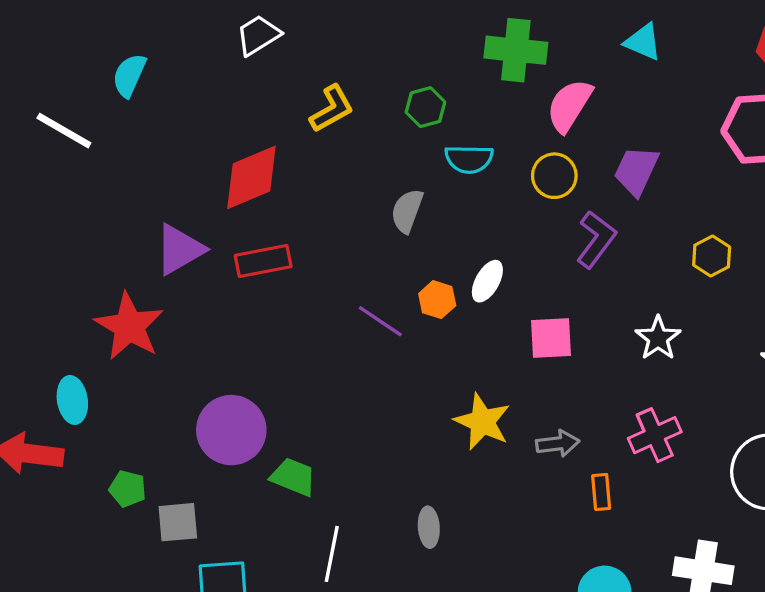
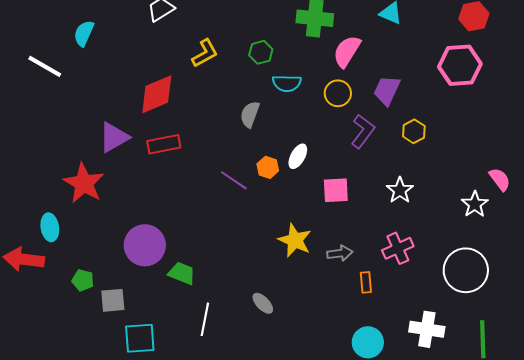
yellow hexagon: (712, 256) -> (414, 131), moved
gray ellipse: (429, 527) -> (263, 303), turned -40

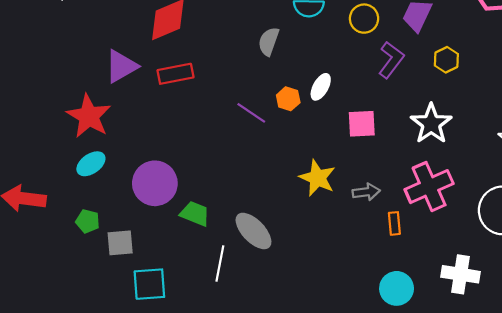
white star: (400, 190) -> (431, 124), size x1.4
cyan ellipse: (50, 227) -> (91, 164), moved, turned 64
pink cross: (398, 248) -> (429, 187), size x1.4
gray ellipse: (263, 303) -> (253, 231), moved, size x1.6

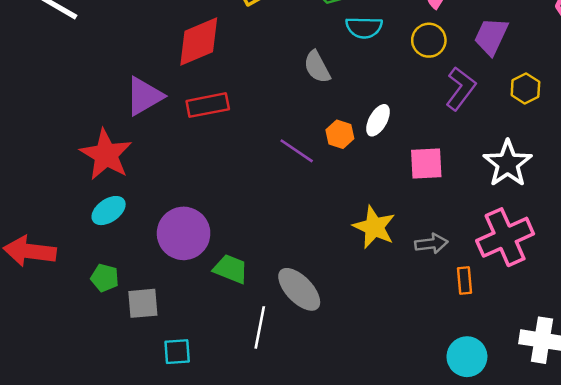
gray semicircle: (269, 41) -> (317, 67), turned -48
cyan square: (149, 284) -> (177, 352), size x0.7

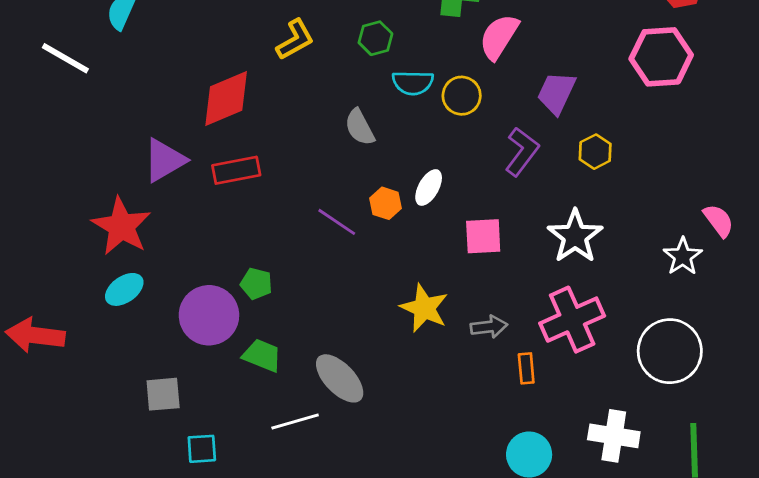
yellow circle: (429, 40) -> (462, 96), moved
green pentagon: (105, 278) -> (256, 284), moved
white line: (260, 327) -> (295, 421), turned 63

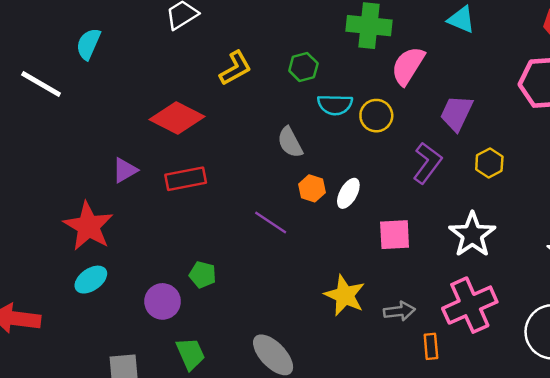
red diamond: (226, 98) -> (177, 118), turned 50
purple triangle: (164, 160) -> (125, 170), size x0.7
orange hexagon: (386, 203) -> (312, 188), moved
purple circle: (209, 315) -> (163, 301), size x0.7
green trapezoid: (262, 355) -> (190, 354), moved, turned 44

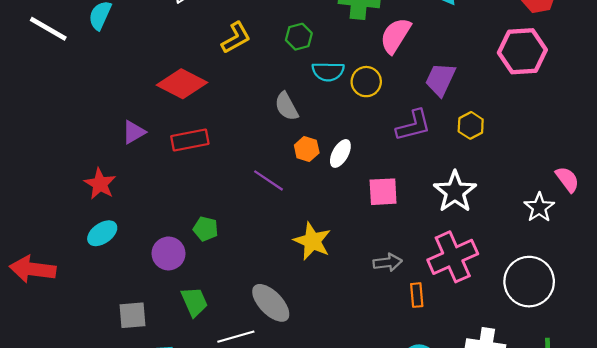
white line: (41, 84) -> (48, 29), moved
purple L-shape: (427, 163) -> (413, 125), turned 39
red star: (88, 226) -> (100, 184), size x0.7
yellow star: (345, 295) -> (312, 241), moved

